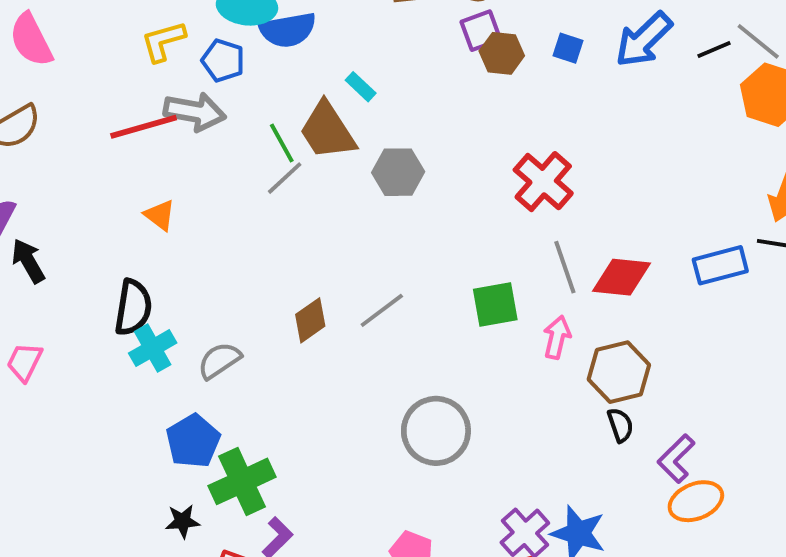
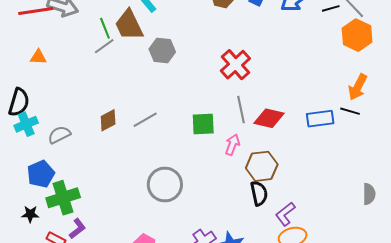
orange triangle: (160, 215) -> (38, 57), turned -42
black semicircle: (620, 425) -> (259, 193), size x1.4

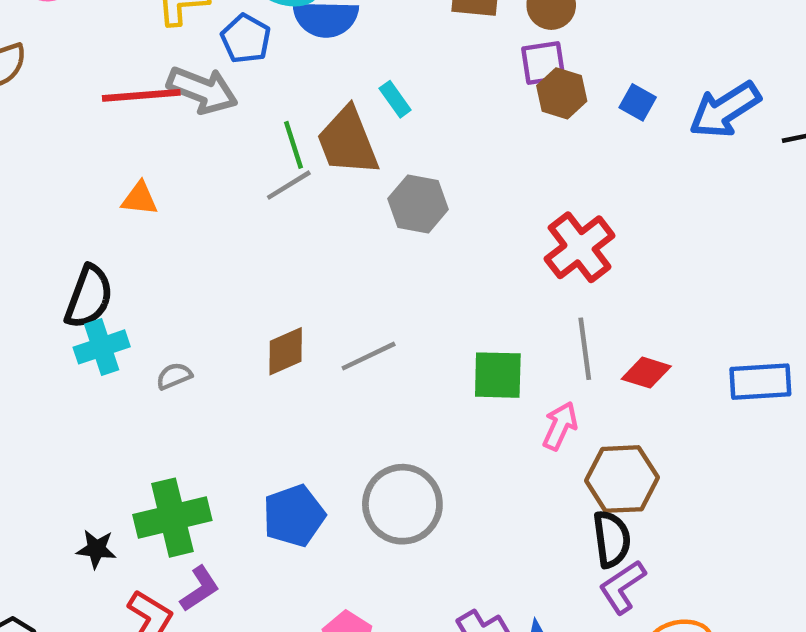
red diamond: (269, 118) -> (646, 373), size x0.7
gray semicircle: (59, 135) -> (174, 376), size x0.7
blue pentagon: (41, 174) -> (294, 516), moved
purple L-shape: (285, 214) -> (622, 587), moved

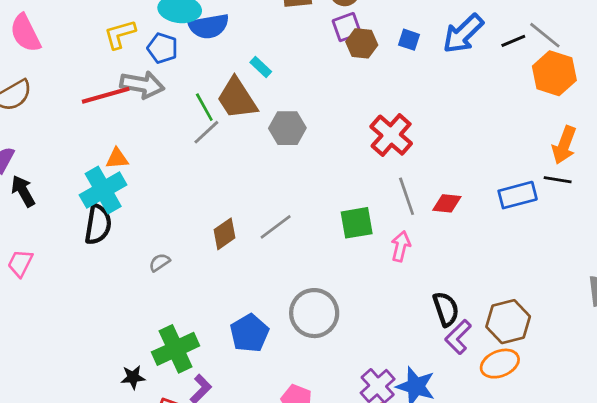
cyan cross: (102, 347) -> (103, 190), moved, size x1.4
brown hexagon: (622, 479) -> (508, 322), moved

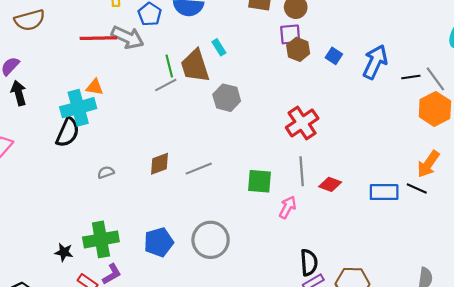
blue arrow: (463, 34) -> (375, 62), turned 144

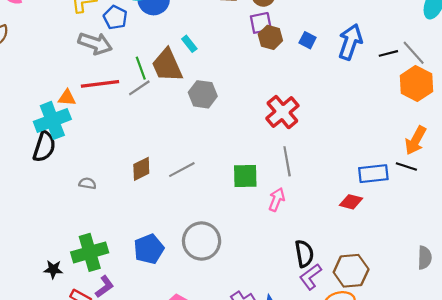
red line: (98, 38) -> (100, 84), moved
gray semicircle: (106, 172) -> (87, 183), turned 35
red diamond: (330, 184) -> (351, 202), moved

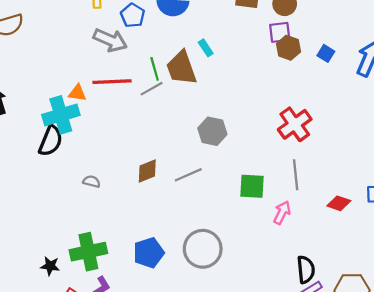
gray hexagon: (203, 94) -> (212, 131), moved
red diamond: (351, 202) -> (339, 203), moved

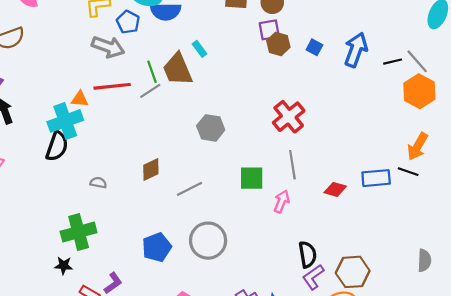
gray line: (188, 175) -> (190, 189), moved
green cross: (88, 252) -> (79, 232), moved

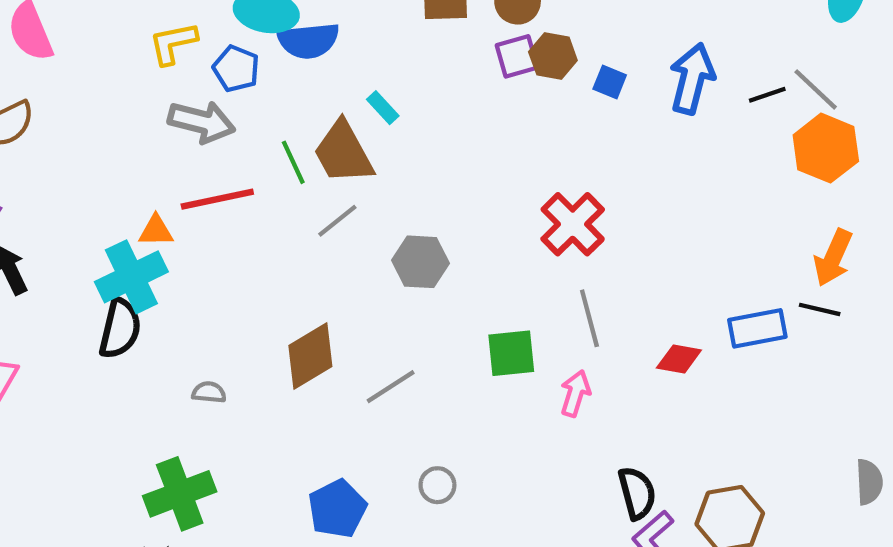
brown hexagon: (278, 44) -> (553, 56), moved
gray line: (150, 91) -> (337, 221), moved
brown diamond: (151, 170) -> (310, 356), size x1.4
gray circle: (208, 241) -> (437, 485), size x0.5

